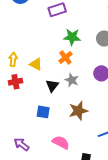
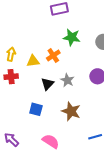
orange cross: (65, 58) -> (53, 55), moved
yellow triangle: (36, 64) -> (33, 61), turned -40
brown star: (78, 111) -> (71, 111), turned 30

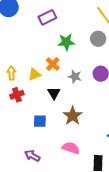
gray star: (67, 80) -> (75, 77), moved
blue square: (36, 109) -> (40, 121), moved
brown star: (71, 111) -> (73, 116), moved, turned 30

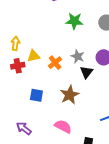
orange cross: (53, 64) -> (55, 63), moved
yellow triangle: (35, 74) -> (34, 56), moved
black triangle: (54, 93) -> (86, 72), moved

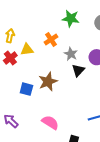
orange cross: (55, 63) -> (51, 39), moved
red cross: (18, 66) -> (10, 58), turned -32
brown star: (70, 95) -> (48, 82), moved

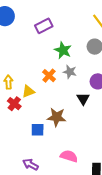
green star: (71, 18) -> (63, 50), turned 30
gray star: (71, 54) -> (70, 72), moved
brown star: (48, 82) -> (57, 117), turned -30

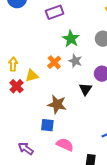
blue square: (38, 130) -> (47, 125), moved

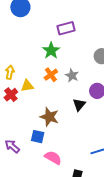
purple rectangle: (55, 12) -> (66, 28), moved
green star: (71, 39) -> (51, 51), moved
purple arrow: (26, 149) -> (12, 146), moved

